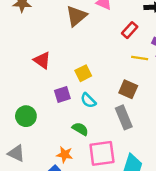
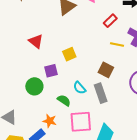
cyan semicircle: (88, 100) -> (80, 88), moved
green circle: (26, 116) -> (34, 86), moved

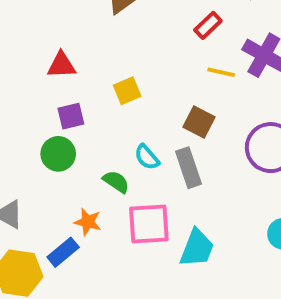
red triangle: (36, 41) -> (61, 65), turned -42
purple square: (51, 71) -> (71, 116), moved

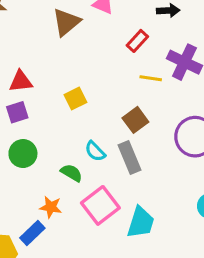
purple square: (71, 116) -> (17, 112), moved
brown square: (199, 122) -> (135, 120), turned 30
pink square: (149, 224) -> (100, 205), turned -30

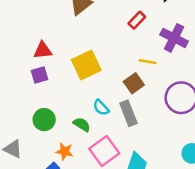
yellow line: (151, 78) -> (148, 62), moved
yellow square: (75, 98) -> (86, 65), size x1.6
green circle: (23, 154) -> (44, 120), moved

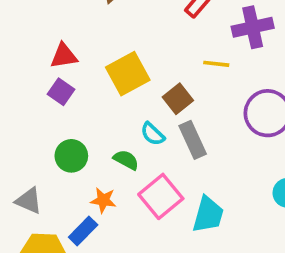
purple cross: (174, 38) -> (253, 27), turned -36
purple square: (39, 75) -> (61, 92), turned -36
brown square: (134, 83) -> (178, 99), moved

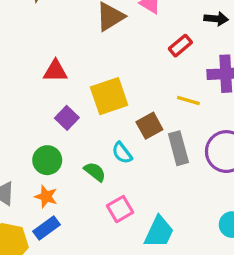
purple square: (61, 92) -> (67, 118), moved
gray rectangle: (193, 140) -> (178, 148), moved
pink square: (161, 196) -> (120, 209), size x0.7
orange star: (103, 200) -> (46, 197), moved

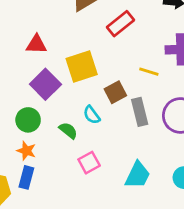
red rectangle: (180, 46) -> (121, 24), moved, size x1.4
purple square: (67, 118) -> (45, 84), size x1.5
blue rectangle: (47, 228) -> (26, 177), turned -40
cyan trapezoid: (159, 232) -> (138, 175), moved

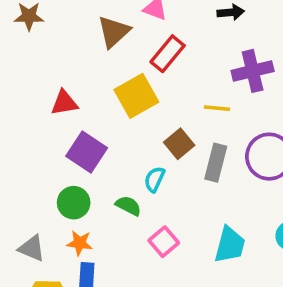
yellow square: (82, 67) -> (136, 96), moved
gray rectangle: (140, 112) -> (216, 163), turned 40
cyan semicircle: (92, 115) -> (154, 179), turned 72

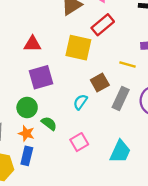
yellow square: (136, 96) -> (78, 48), turned 32
purple square: (87, 152) -> (41, 77), turned 30
green semicircle: (128, 206) -> (49, 123), moved

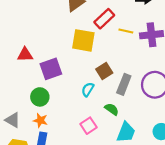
red triangle: (33, 44) -> (25, 55), moved
yellow line: (128, 64) -> (126, 31), moved
green semicircle: (49, 123) -> (112, 109), moved

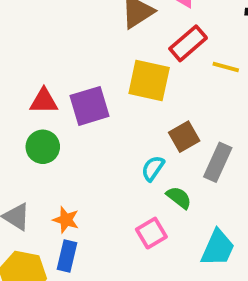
purple square: (51, 69) -> (89, 106), moved
green circle: (40, 97) -> (43, 147), moved
green semicircle: (112, 109) -> (179, 198), moved

